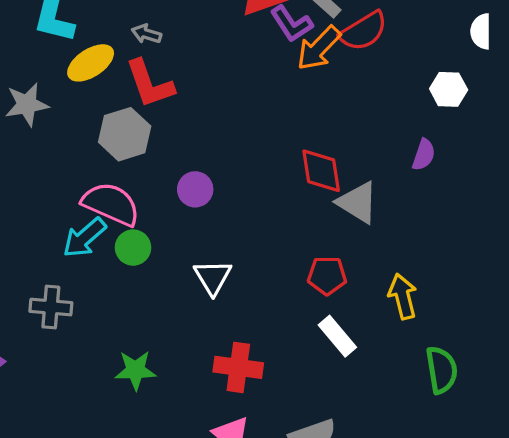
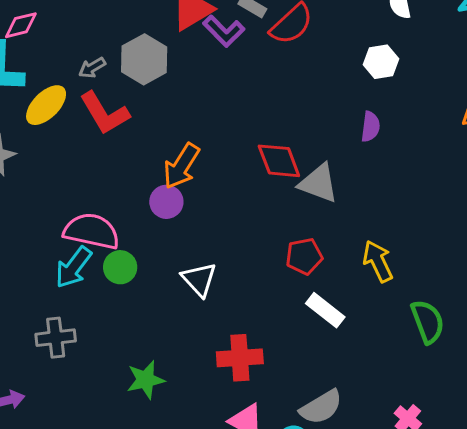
gray arrow: (146, 34) -> (92, 68), turned -36
orange arrow: (319, 48) -> (181, 166), moved
gray hexagon: (125, 134) -> (144, 59), moved

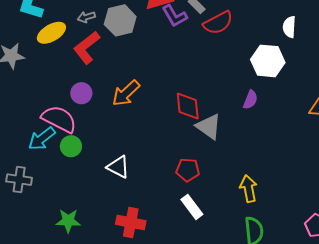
white hexagon: (381, 62) -> (268, 61), size x1.5
red L-shape: (104, 113) -> (87, 47), turned 68
purple circle: (166, 202) -> (81, 93), moved
yellow arrow: (378, 261) -> (249, 189), moved
white triangle: (199, 279) -> (118, 167), turned -35

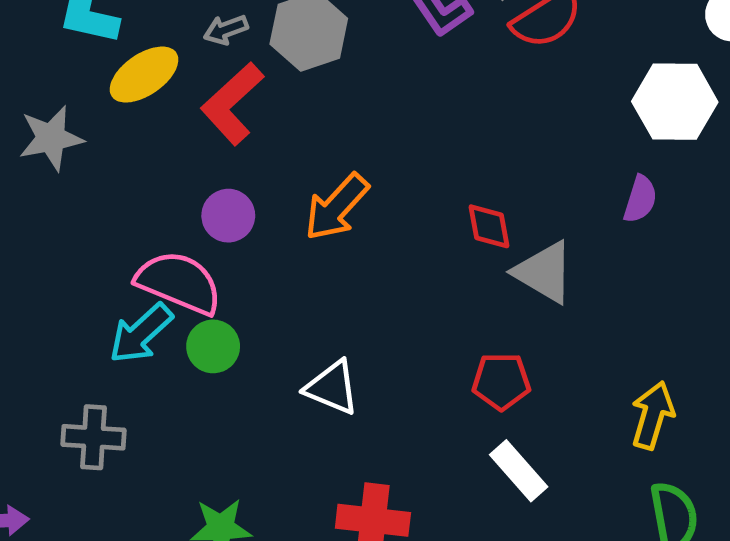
red diamond: (188, 106) -> (489, 226), size x0.7
yellow arrow: (249, 189) -> (653, 415), turned 32

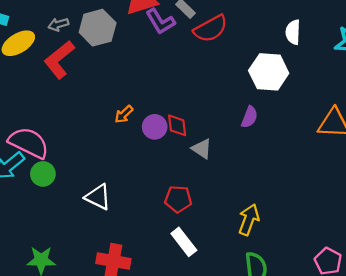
orange arrow: (337, 207) -> (124, 114), moved, size x0.6
purple circle: (228, 216) -> (155, 127), moved
gray triangle: (544, 272) -> (202, 149), size x0.7

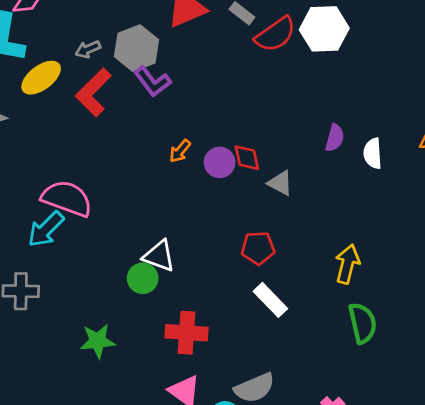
purple L-shape: (160, 21) -> (152, 81), moved
white semicircle: (293, 32) -> (373, 153), moved
white hexagon: (269, 72) -> (324, 29), moved
green circle: (43, 174) -> (143, 278), moved

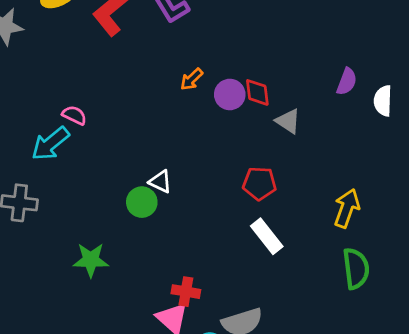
pink semicircle: (67, 199) -> (74, 115), size x0.5
white triangle: (159, 256) -> (160, 182), size x0.7
red cross: (186, 333) -> (186, 292), moved, size x0.7

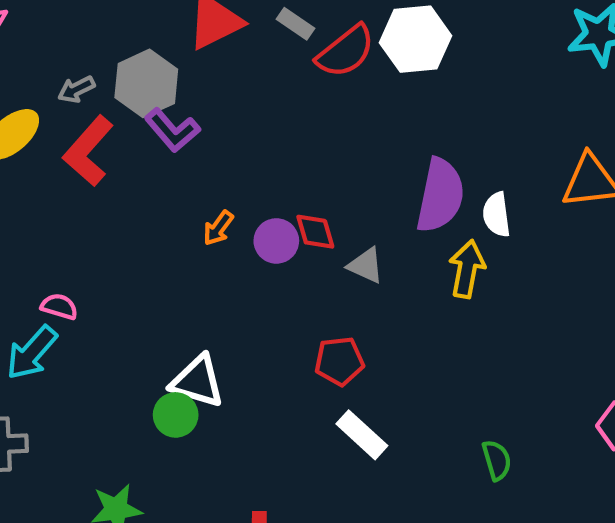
purple semicircle: (347, 82) -> (440, 195), size x1.8
white triangle: (160, 182) -> (197, 381), size x1.6
yellow arrow: (347, 208) -> (467, 269), moved
green semicircle: (356, 268) -> (497, 460), size x0.7

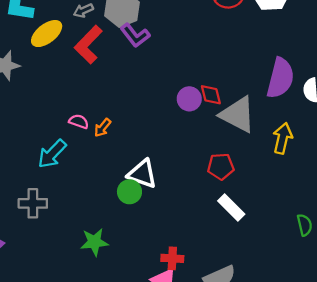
orange arrow: (218, 228) -> (102, 128), moved
gray triangle: (366, 265) -> (238, 115), size x1.8
yellow arrow: (467, 269) -> (283, 138), moved
pink semicircle: (59, 307) -> (79, 122), moved

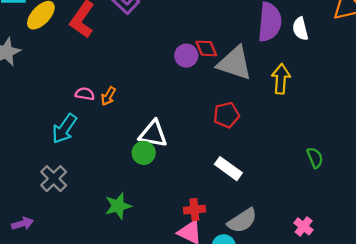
gray cross: (33, 203) -> (54, 179), turned -36
white rectangle: (231, 207) -> (228, 169), moved

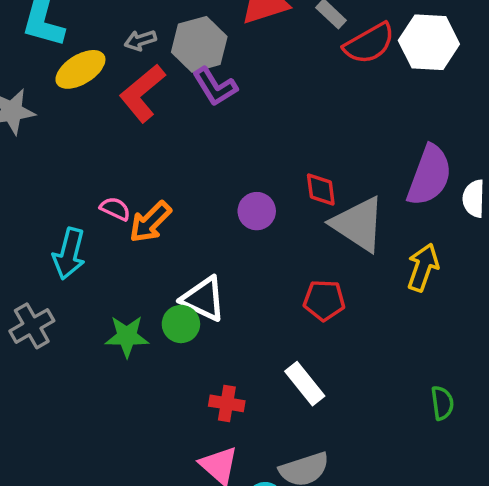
purple circle: (186, 56) -> (257, 211), moved
orange arrow: (108, 96) -> (150, 222), size x1.5
cyan arrow: (64, 129) -> (69, 254), turned -36
green star: (118, 206) -> (127, 336), moved
red cross: (194, 210) -> (227, 403), moved

